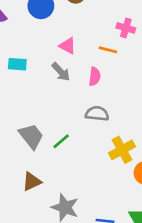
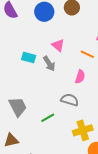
cyan rectangle: (17, 64) -> (29, 57), moved
pink semicircle: (95, 76) -> (80, 77), moved
green line: (61, 141) -> (48, 118), moved

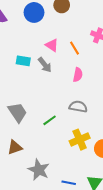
orange line: (87, 54) -> (74, 48), moved, turned 40
gray semicircle: (70, 100) -> (78, 107), moved
yellow cross: (83, 130) -> (80, 140), moved

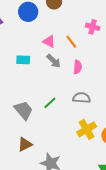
gray arrow: (45, 65) -> (54, 61), moved
green line: (50, 120) -> (50, 103), moved

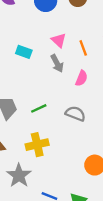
yellow cross: (87, 129) -> (37, 145), moved

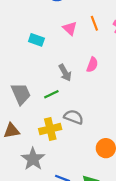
orange line: (83, 48) -> (94, 23), moved
gray arrow: (57, 63) -> (65, 73), moved
gray semicircle: (75, 114) -> (74, 117), moved

